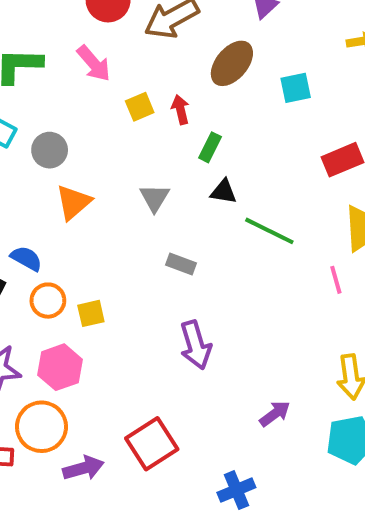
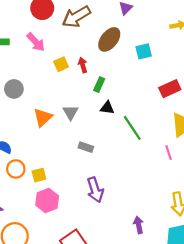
orange triangle: (73, 202) -> (43, 117), moved
green line: (269, 231) -> (132, 128), turned 32
pink hexagon: (60, 367) -> (47, 200), moved
purple arrow: (275, 414) -> (139, 225), turned -63

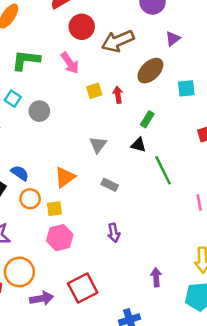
green rectangle: (99, 85) -> (147, 119), moved
orange triangle: (43, 117) -> (65, 177), moved
purple arrow: (95, 190) -> (114, 233), size x0.7

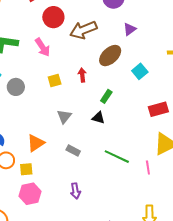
cyan square: (186, 88) -> (140, 71), turned -35
yellow square: (94, 91) -> (55, 81), moved
green line: (163, 170) -> (117, 157), moved, turned -40

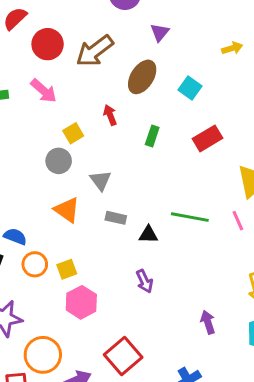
gray circle: (16, 87) -> (59, 161), moved
red rectangle: (158, 109) -> (208, 138), moved
black triangle: (98, 118) -> (148, 235), moved
orange triangle: (36, 143) -> (67, 210), moved, turned -36
gray rectangle: (73, 151) -> (116, 218), moved

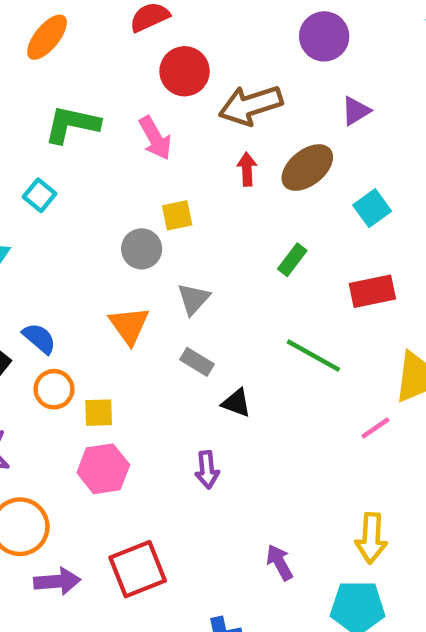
red arrow: (110, 115) -> (247, 169), moved
green line: (190, 217) -> (313, 356), moved
pink line: (238, 221) -> (375, 428), turned 60
purple arrow: (208, 322) -> (280, 562), turned -30

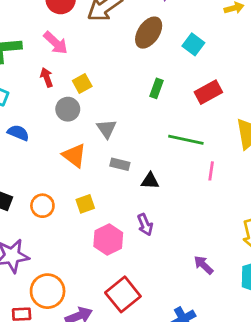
red arrow: (247, 169) -> (47, 77), moved
blue semicircle: (39, 338) -> (18, 133), moved
yellow square: (99, 413) -> (85, 204), moved
pink line: (375, 428) -> (211, 171), moved, turned -30
pink hexagon: (103, 469) -> (108, 240), moved

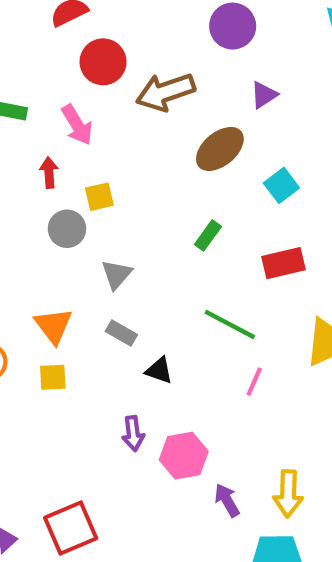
orange triangle: (74, 155) -> (54, 326), moved
pink hexagon: (108, 240) -> (184, 456), moved
purple arrow: (204, 265) -> (227, 500), moved

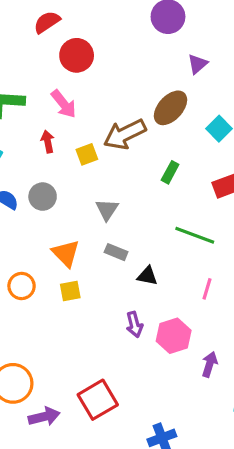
brown arrow: (165, 92) -> (125, 134), moved
gray circle: (67, 229) -> (43, 197), moved
pink line: (254, 382) -> (207, 289), moved
purple arrow: (227, 500) -> (210, 364), turned 55

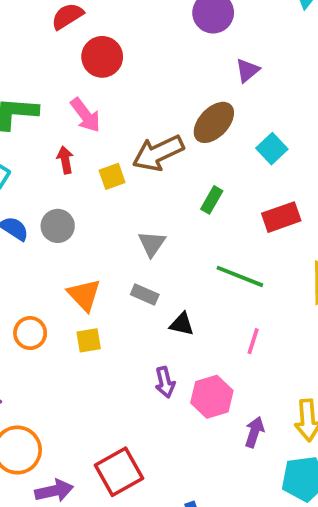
gray triangle: (107, 210) -> (152, 244), moved

